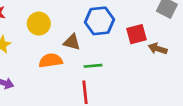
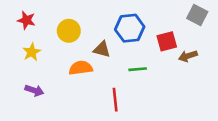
brown arrow: (158, 49) -> (188, 56), turned -36
green line: (93, 66) -> (138, 69), moved

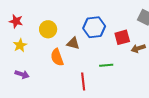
orange semicircle: (81, 68) -> (57, 57), turned -102
green line: (138, 69) -> (106, 65), moved

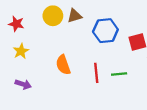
yellow circle: (48, 29) -> (53, 16), moved
brown triangle: (73, 43) -> (75, 16), moved, turned -32
red line: (83, 81) -> (96, 73), moved

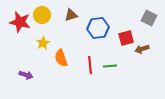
yellow circle: (53, 16) -> (42, 15), moved
red star: (16, 24) -> (20, 22), size x1.5
yellow star: (21, 51) -> (43, 43), moved

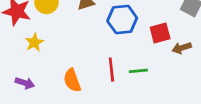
yellow star: (43, 43) -> (34, 42), moved
orange semicircle: (61, 58) -> (72, 80), moved

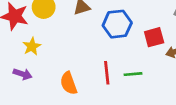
purple arrow: (25, 83) -> (23, 74), moved

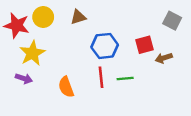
blue hexagon: (117, 24) -> (105, 46), moved
yellow star: (32, 46) -> (32, 53), size x1.5

